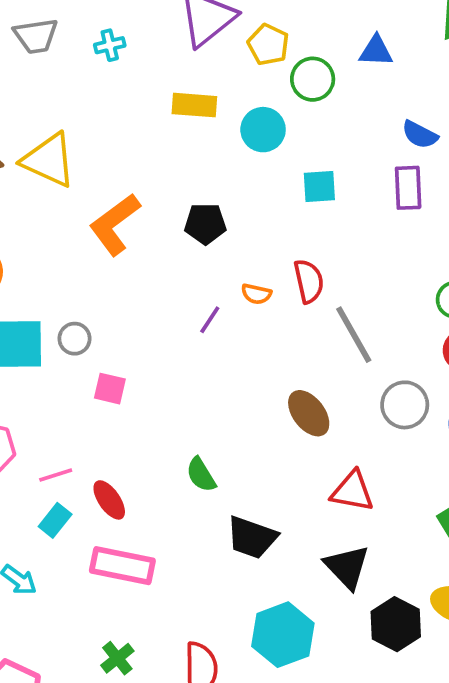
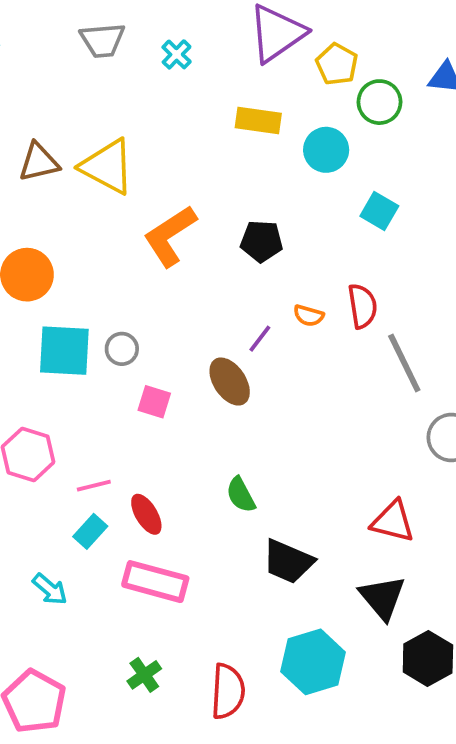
cyan cross: (110, 45) -> (177, 54), turned -36
cyan square: (319, 186) -> (379, 211), turned 30
brown ellipse: (309, 413) -> (230, 382), moved

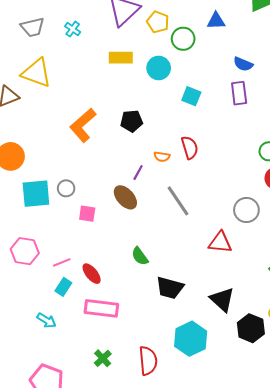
yellow triangle: (107, 167) -> (36, 73), moved
gray line: (404, 363) -> (178, 201), moved
red triangle: (393, 521) -> (220, 242), moved

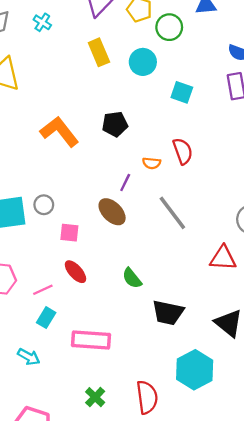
yellow rectangle: (121, 58) -> (99, 52), turned 70
orange L-shape: (83, 125) -> (59, 132), turned 96
red ellipse: (92, 274) -> (75, 272), moved

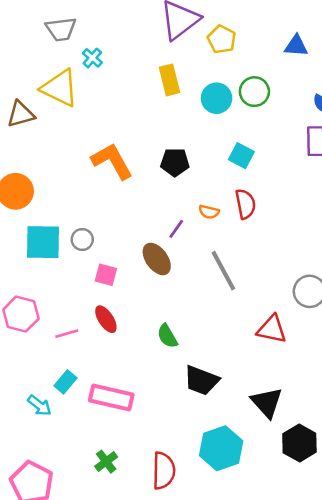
cyan cross: (42, 22) -> (92, 58), moved
green circle: (169, 27) -> (254, 92), moved
cyan square: (182, 92) -> (241, 156), moved
cyan rectangle: (46, 318) -> (65, 382), moved

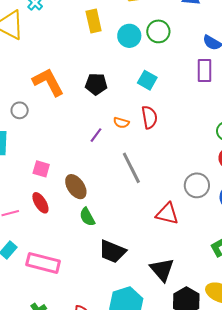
gray circle: (82, 240) -> (20, 110), moved
brown ellipse: (157, 259) -> (76, 187), moved

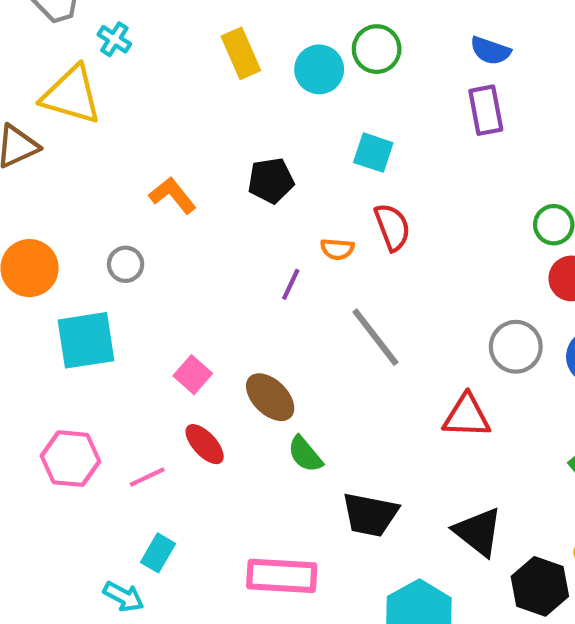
orange L-shape: (48, 82) -> (173, 195), size x0.7
pink square: (41, 169) -> (193, 375), turned 36
pink rectangle: (43, 263) -> (282, 576), moved

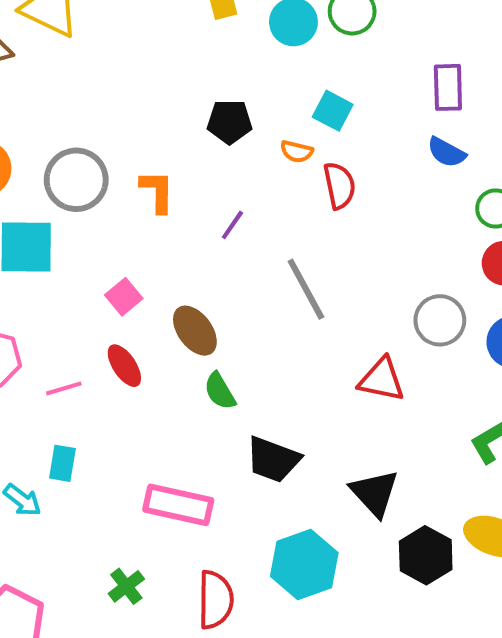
blue semicircle: (490, 51) -> (446, 152), moved
orange L-shape: (173, 195) -> (157, 191), moved, turned 30
orange semicircle: (337, 249) -> (297, 152), moved
gray circle: (126, 264) -> (76, 180), size x1.8
cyan rectangle: (158, 553) -> (62, 463), turned -30

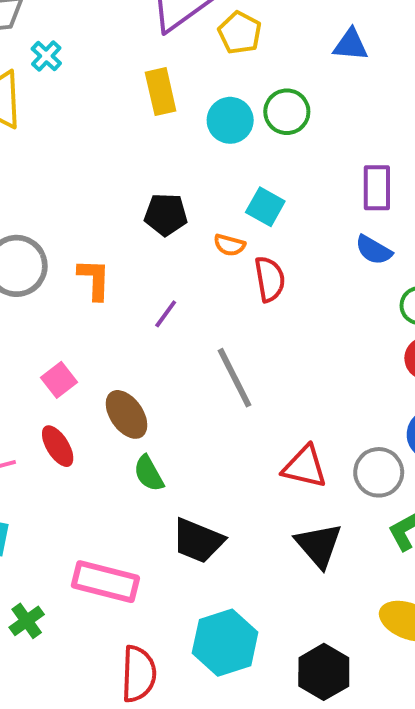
gray circle: (440, 320) -> (379, 472), moved
black triangle: (375, 493) -> (319, 545), moved
black hexagon: (426, 555) -> (324, 672), moved
green cross: (126, 586) -> (27, 621), moved

